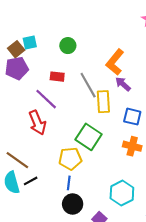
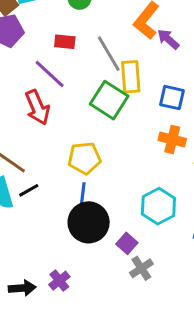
purple arrow: (123, 84) -> (168, 39), moved
green square: (89, 137) -> (109, 100), moved
black circle: (73, 204) -> (89, 222), size x1.4

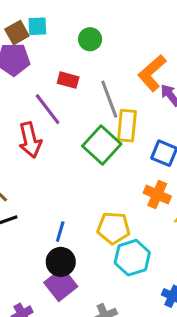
yellow pentagon: (84, 158) -> (114, 228), moved
black circle: (89, 222) -> (61, 262), size x0.7
purple square: (127, 243) -> (61, 285), moved, size x1.5

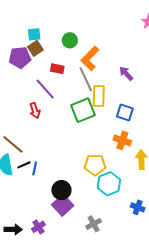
brown square: (17, 33) -> (35, 48), moved
orange L-shape: (152, 73) -> (90, 58), moved
red arrow: (30, 140) -> (35, 110), size x0.7
green square: (102, 145) -> (83, 110), turned 30
blue line: (60, 232) -> (35, 169), moved

